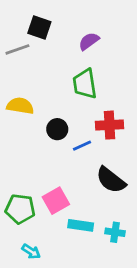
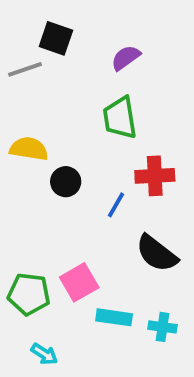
black circle: (57, 129) -> (66, 182), moved
blue line: (82, 146) -> (116, 205), turned -36

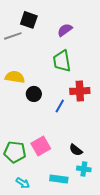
black semicircle: (157, 253) -> (76, 150), moved, size x0.6
cyan rectangle: (114, 317) -> (59, 179), moved

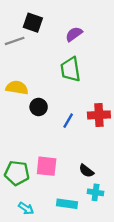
red cross: (80, 91) -> (99, 115), moved
pink square: (41, 146) -> (47, 166), turned 36

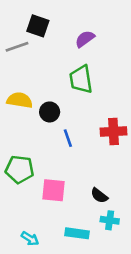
black circle: (39, 107) -> (50, 112), moved
blue line: (68, 121) -> (68, 138), moved, turned -49
green pentagon: (17, 173) -> (20, 169), moved

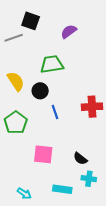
green trapezoid: (81, 79) -> (52, 64), moved, turned 90
yellow semicircle: (20, 100) -> (16, 81), turned 48
green pentagon: (20, 169) -> (16, 123), moved, turned 30

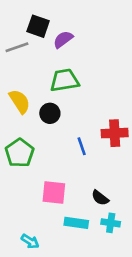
purple semicircle: (69, 31) -> (63, 39), moved
blue line: (55, 112) -> (82, 146), moved
cyan rectangle: (62, 189) -> (76, 223), moved

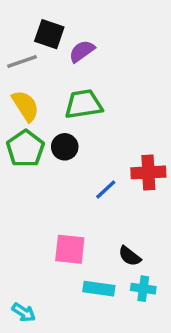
yellow semicircle: (20, 101) -> (25, 106), moved
blue line: (82, 146) -> (106, 190), turned 66
green pentagon: (20, 153) -> (25, 149), moved
cyan arrow: (30, 241) -> (24, 312), moved

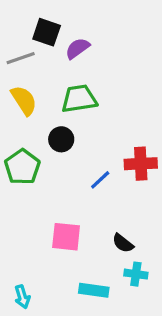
green pentagon: (25, 149) -> (22, 167), moved
cyan rectangle: (99, 289) -> (94, 290), moved
cyan arrow: (24, 312) -> (22, 297), turned 40

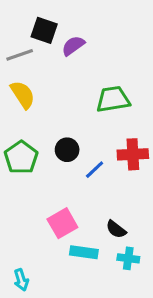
green trapezoid: (79, 99) -> (113, 99), moved
black circle: (61, 139) -> (67, 150), moved
pink square: (66, 237) -> (62, 223), turned -36
cyan rectangle: (94, 290) -> (84, 252), moved

